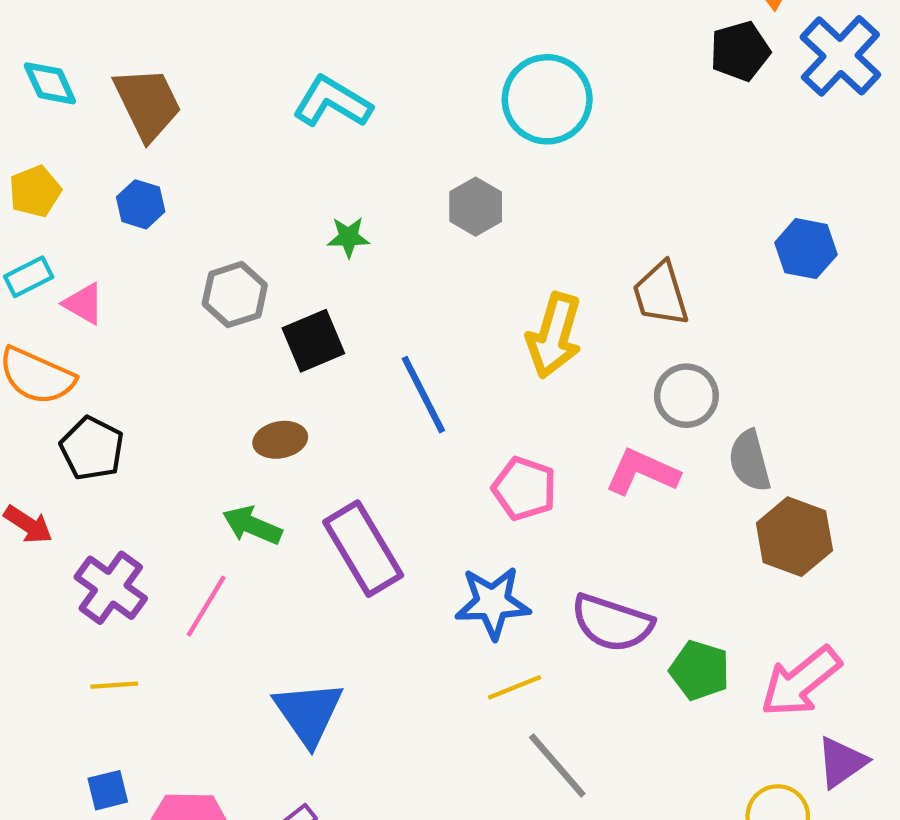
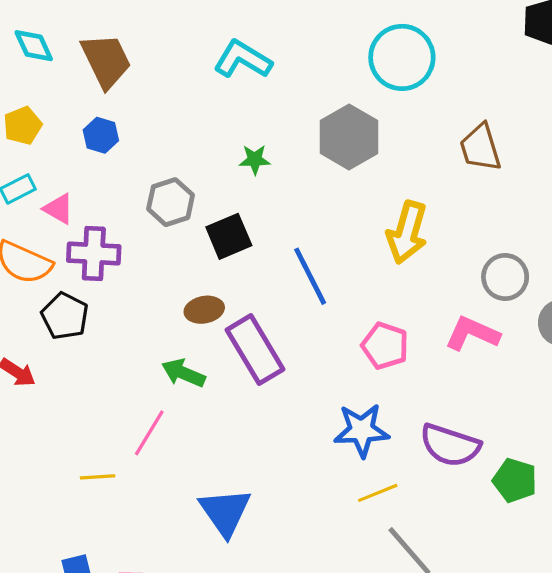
gray hexagon: (476, 207) -> (349, 137), size x1.5
brown trapezoid: (661, 294) -> (480, 148), moved
purple rectangle: (363, 549) -> (255, 350), moved
purple cross: (111, 588) -> (94, 253), moved, turned -33
yellow line: (114, 685) -> (98, 477), moved

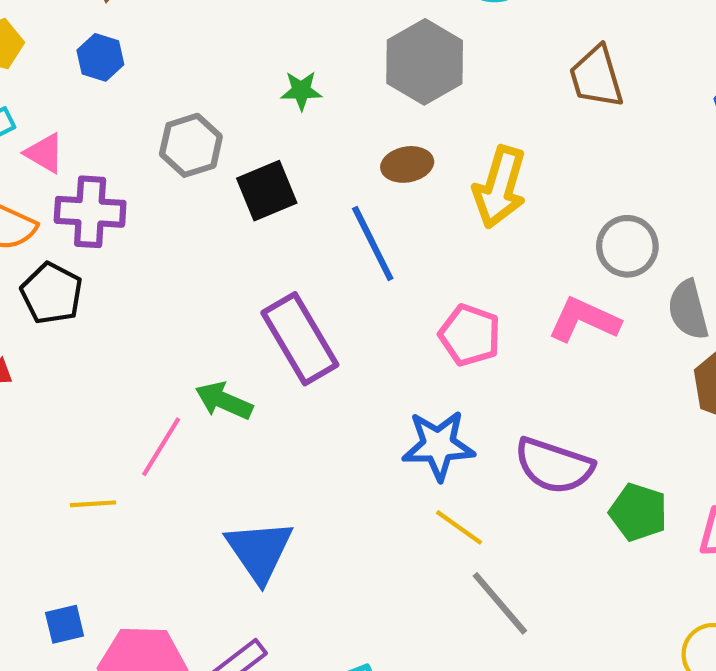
brown ellipse: (204, 310) -> (407, 164), moved
green arrow: (183, 373) -> (224, 401), moved
yellow line: (378, 493) -> (459, 527), turned 57

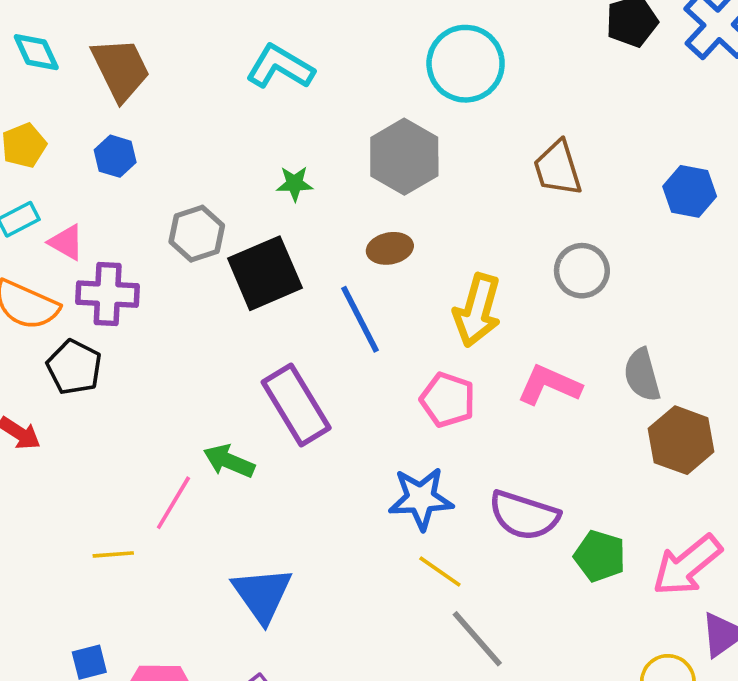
yellow arrow: (500, 187) -> (477, 310), moved
black square: (267, 191) -> (265, 273), size x1.4
gray circle: (627, 246) -> (582, 271), moved

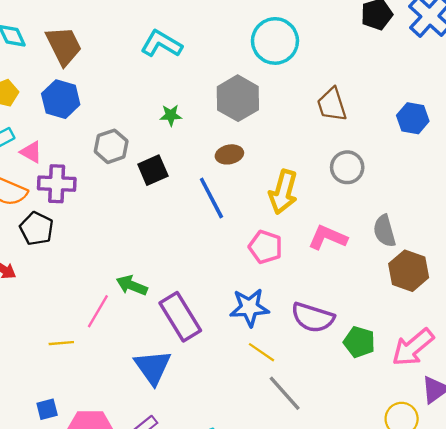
blue hexagon: (115, 156) -> (61, 99), size x1.5
black square: (265, 273) -> (153, 170), size x0.7
purple rectangle: (296, 405) -> (180, 317), moved

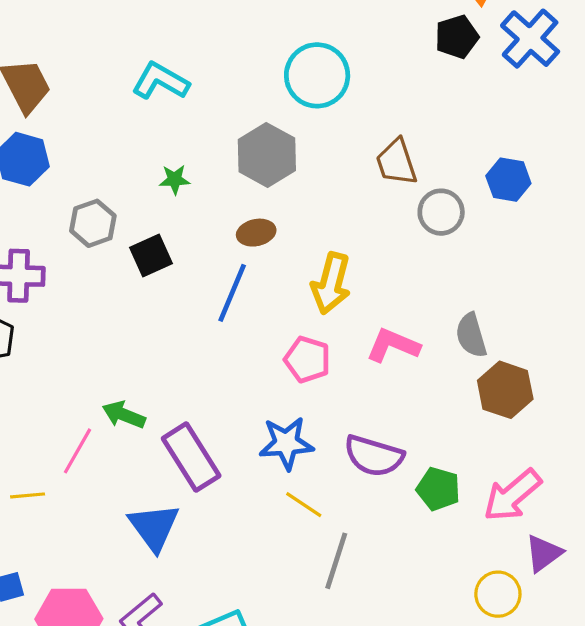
gray circle: (347, 167) -> (441, 212), moved
blue line: (211, 198) -> (232, 293), turned 51
gray line: (285, 393) -> (336, 561), turned 60

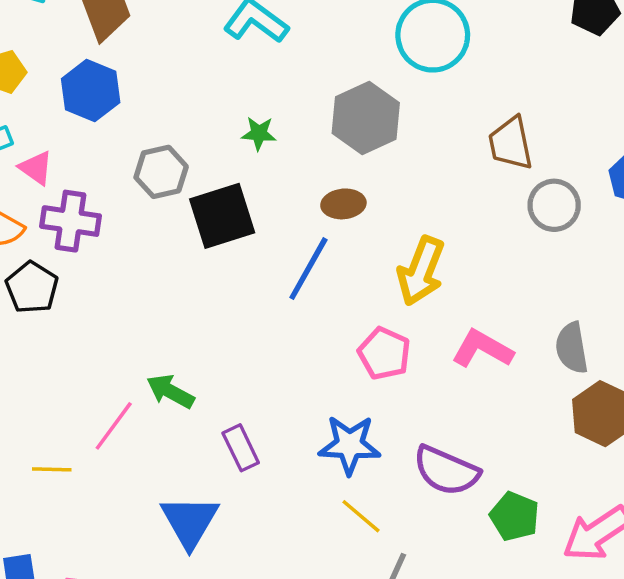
black square: (151, 256) -> (222, 216), size x1.4
purple rectangle: (191, 457) -> (241, 448), size x0.6

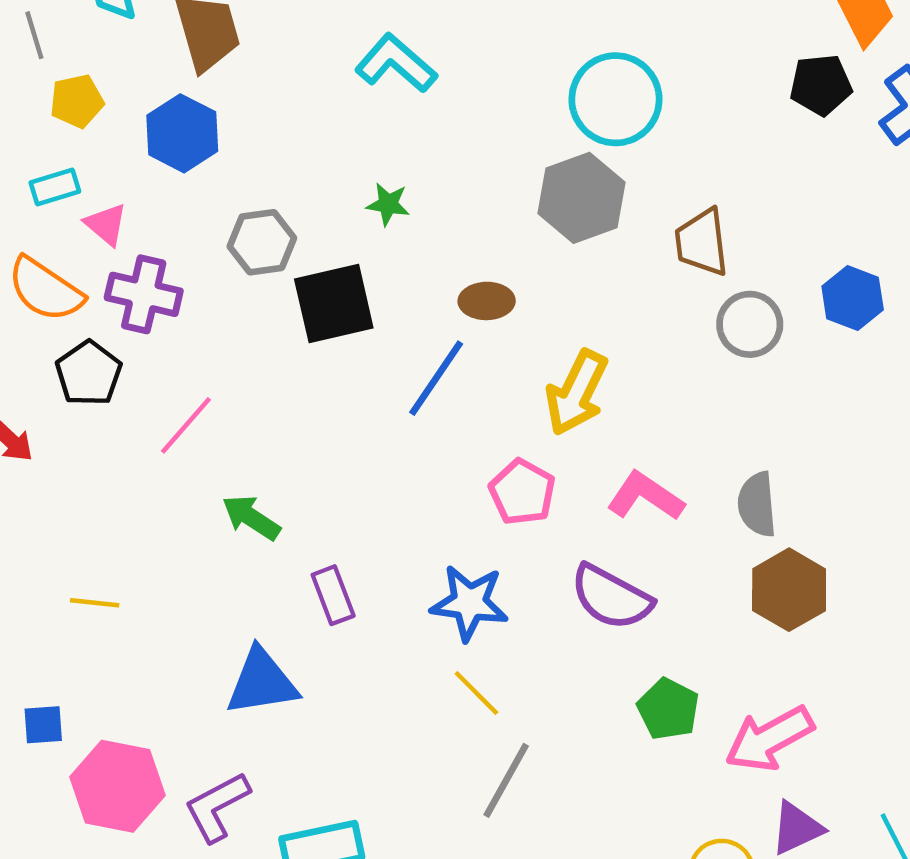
gray hexagon: (366, 118) -> (582, 198), moved
pink line: (114, 426) -> (186, 425), moved
purple semicircle: (446, 471) -> (611, 597), moved
blue triangle: (190, 522) -> (262, 682), turned 46

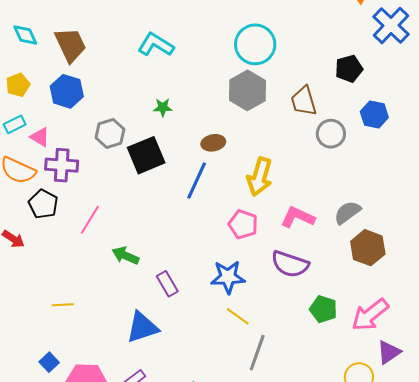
black pentagon: (821, 85) -> (349, 69), moved
gray semicircle: (757, 504) -> (347, 212), turned 68
blue square: (43, 725) -> (49, 362), turned -30

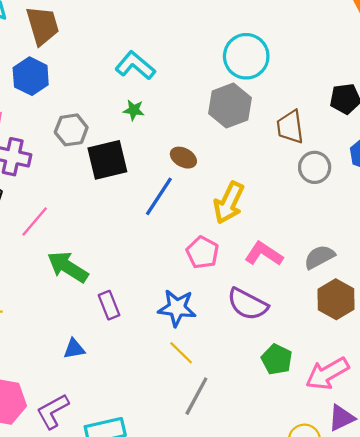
cyan L-shape: (156, 45) -> (135, 65), moved
brown ellipse: (213, 143) -> (183, 158), turned 30
green arrow: (125, 256) -> (68, 267), size x1.4
blue triangle: (142, 327) -> (74, 349), size x0.6

